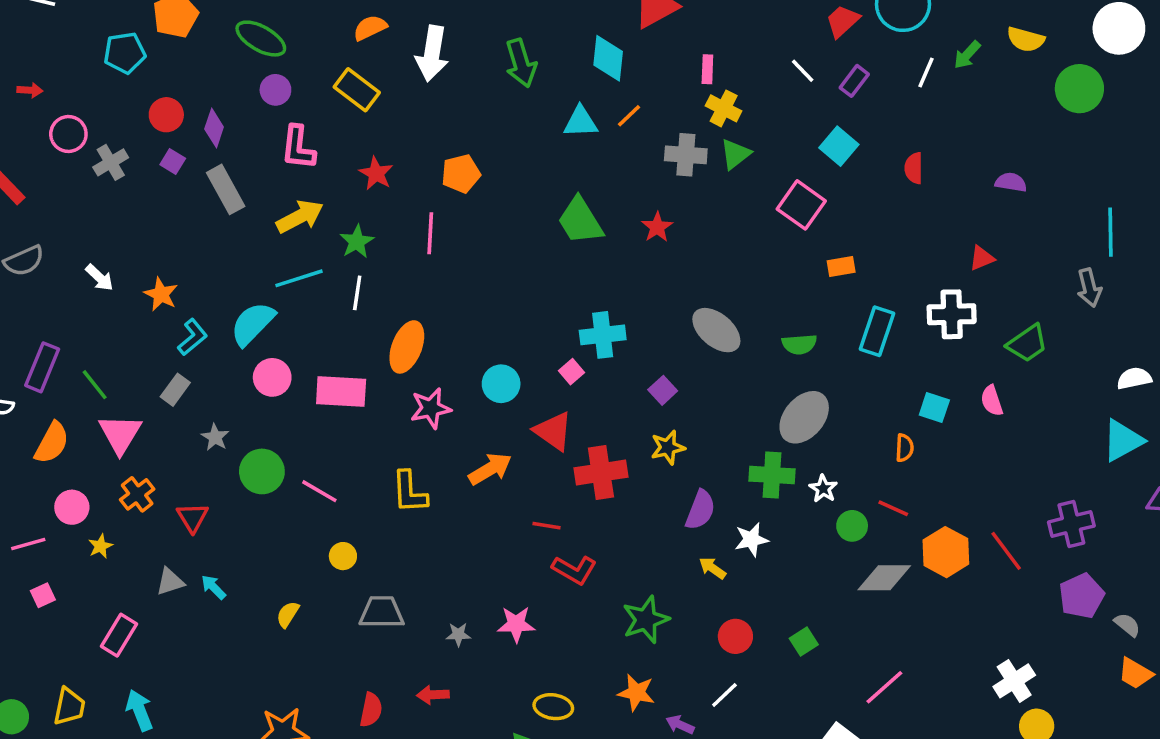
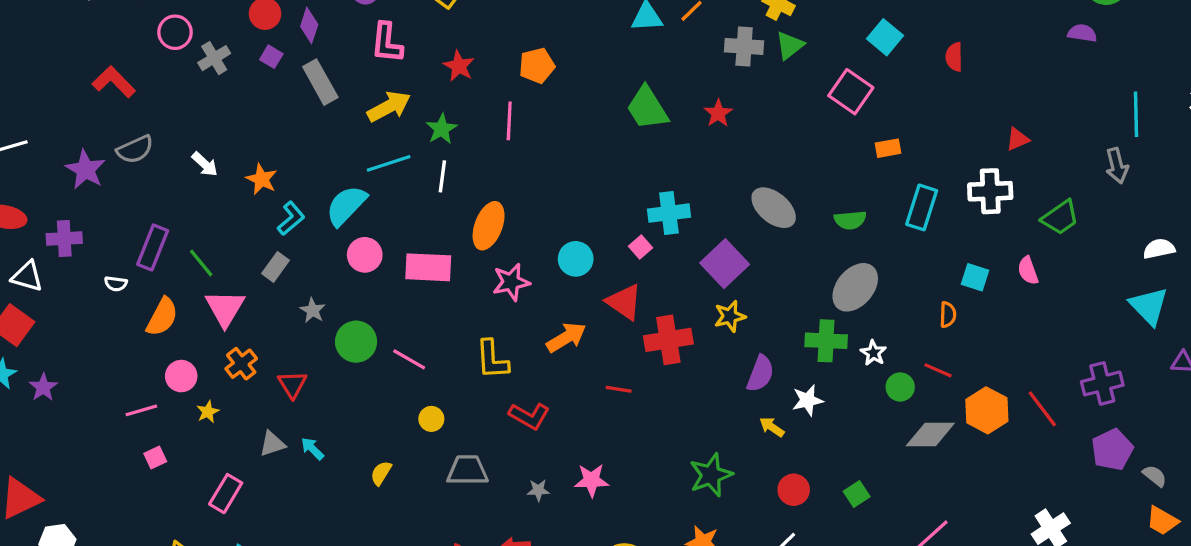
purple semicircle: (1011, 182) -> (1082, 33), moved
purple square: (663, 390) -> (725, 264), size x1.8
cyan triangle: (1123, 440) -> (1149, 306), turned -45
red L-shape: (574, 570) -> (529, 416), moved

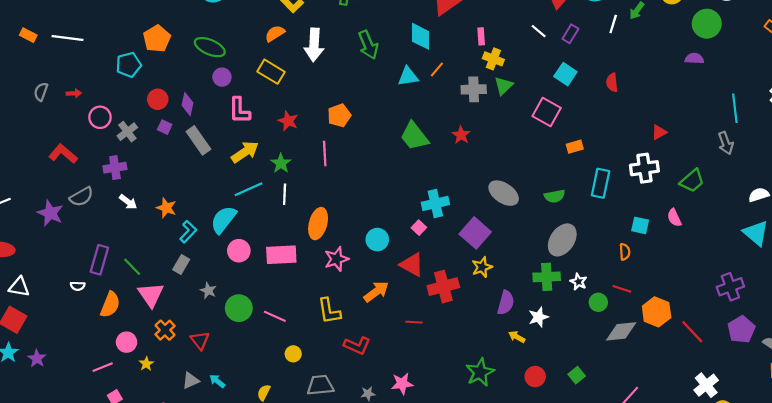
purple cross: (64, 239) -> (115, 168), moved
red line: (1042, 409) -> (692, 332), moved

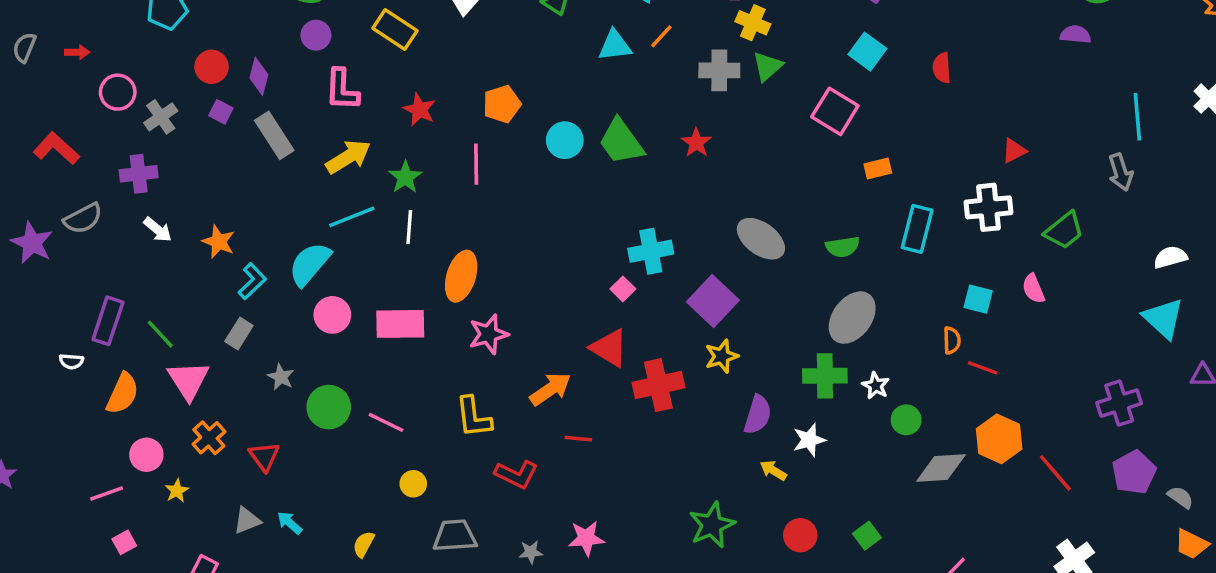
cyan circle: (377, 240) -> (565, 140), moved
red line: (622, 289) -> (983, 368), moved
red line: (414, 322) -> (578, 439), moved

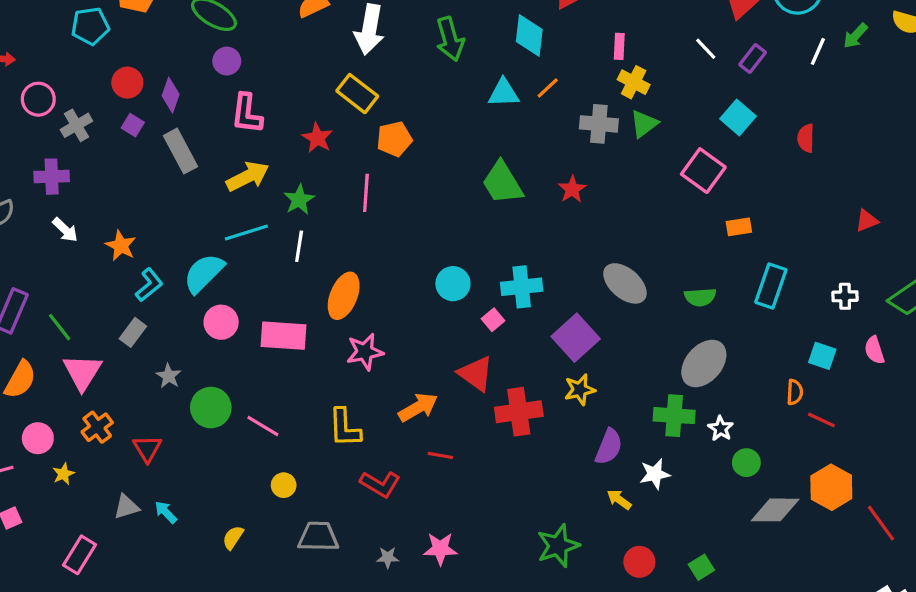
yellow rectangle: (395, 29) -> (357, 94), moved
cyan circle: (565, 140) -> (453, 284), moved
white cross: (988, 207) -> (845, 296), moved, size x0.6

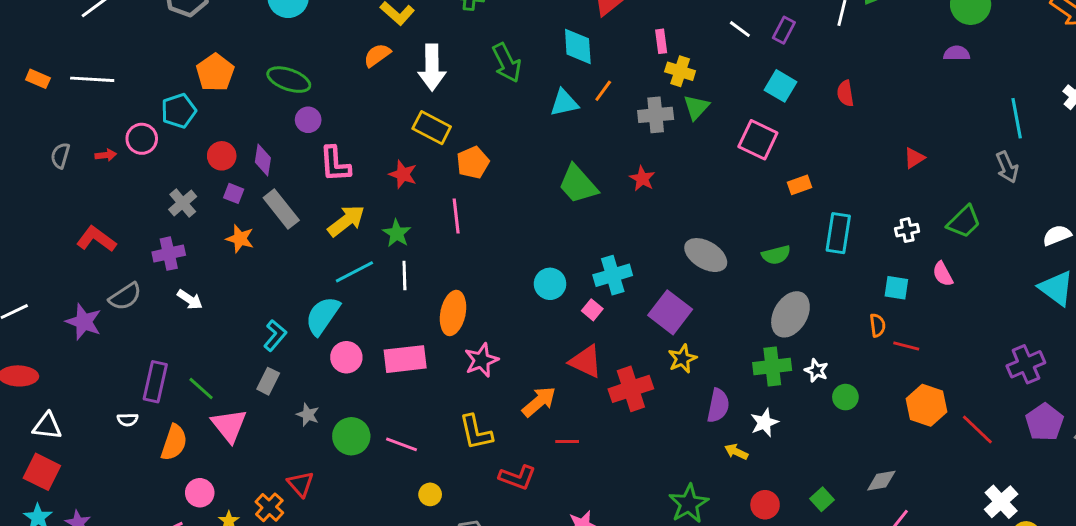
pink circle: (38, 99) -> (142, 139), moved
orange star: (121, 246) -> (240, 239), moved
orange cross: (97, 427) -> (269, 507), moved
gray diamond: (775, 510) -> (881, 481), moved, size x0.7

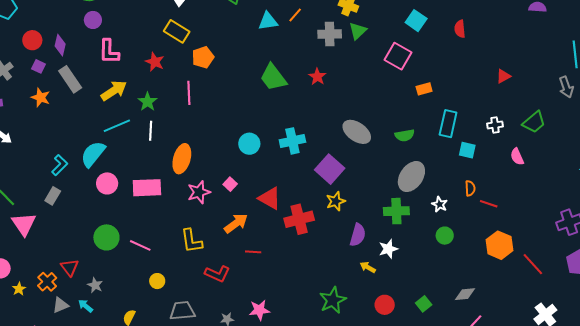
cyan square: (896, 288) -> (467, 150), moved
pink square: (592, 310) -> (230, 184), moved
white star: (816, 370) -> (440, 204), moved
gray star: (308, 415) -> (95, 285), moved

